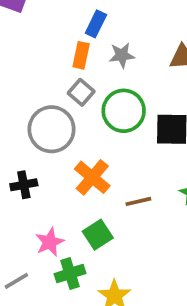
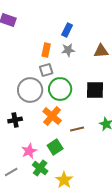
blue rectangle: (96, 24) -> (67, 30), moved
gray square: (81, 92) -> (46, 70), turned 32
green circle: (124, 111) -> (60, 89), moved
green cross: (70, 274) -> (40, 168), turned -35

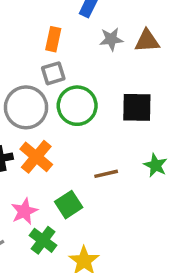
gray star: (68, 50) -> (111, 39), moved
orange cross: (52, 116) -> (36, 157), moved

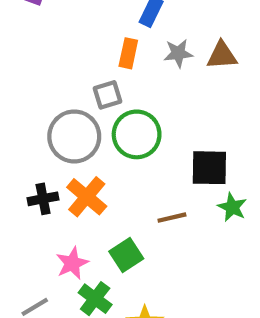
orange rectangle: (53, 39) -> (128, 53), moved
black square: (137, 107) -> (209, 168), moved

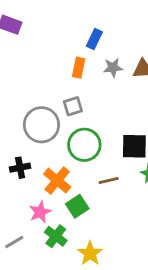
gray square: (108, 95) -> (73, 106), moved
green circle: (137, 134) -> (84, 145), moved
orange cross: (87, 197) -> (57, 181), moved

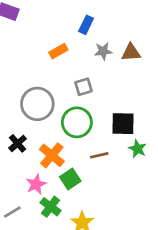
orange rectangle: (79, 68) -> (58, 51), moved, turned 48
gray square: (73, 106) -> (83, 87), moved
black cross: (20, 168) -> (18, 143), turned -30

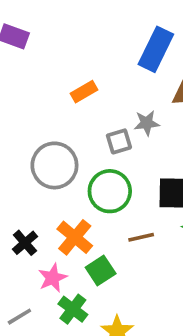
blue rectangle: (86, 25) -> (156, 49), moved, size x1.6
gray star: (103, 51) -> (147, 123), moved
black cross: (18, 143) -> (25, 243), moved

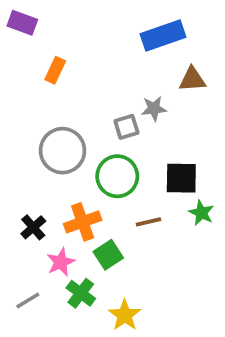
blue rectangle: (156, 49) -> (163, 35), turned 45
orange rectangle: (84, 92) -> (55, 70), moved, turned -35
orange cross: (75, 237) -> (83, 222), turned 30

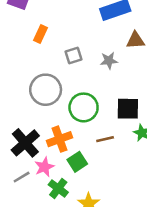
gray square: (126, 127) -> (73, 56), moved
black cross: (33, 227) -> (25, 143), size x1.6
gray line: (28, 300) -> (22, 177), moved

